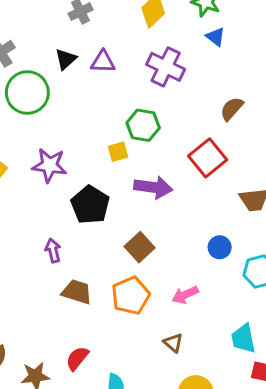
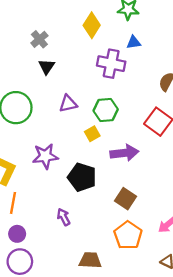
blue triangle: (216, 37) -> (134, 42), moved, turned -32
black triangle: (66, 59) -> (47, 67), moved
purple triangle: (103, 62) -> (68, 104), moved
brown trapezoid: (77, 292) -> (90, 260), moved

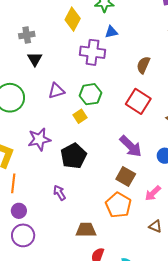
gray cross: (39, 39) -> (27, 35), turned 35
purple arrow: (124, 153) -> (131, 146), moved, turned 55
black pentagon: (82, 177) -> (74, 156), turned 30
brown square: (125, 199) -> (126, 177), moved

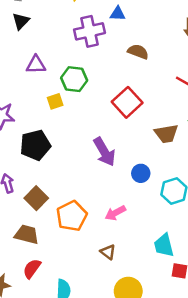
purple cross: (92, 52) -> (90, 31), turned -35
brown semicircle: (143, 65) -> (138, 52), moved, turned 72
brown square: (126, 177) -> (36, 198), moved

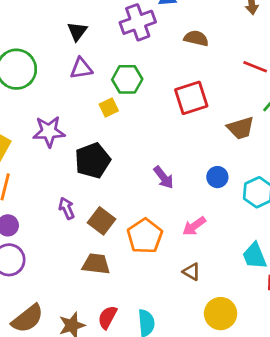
black triangle: (21, 21) -> (77, 31), moved
red square: (127, 102) -> (191, 98), turned 32
purple arrow: (104, 152) -> (164, 177), moved, size x0.7
red semicircle: (32, 269) -> (107, 317), moved

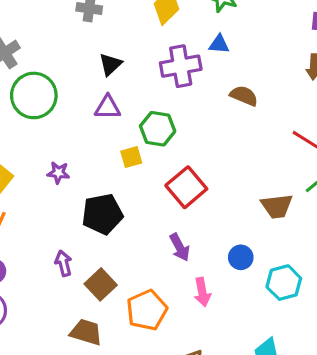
red square: (191, 98) -> (186, 187), moved, turned -32
purple star: (49, 132) -> (58, 173), size x0.6
pink arrow: (194, 226) -> (202, 292), moved, turned -75

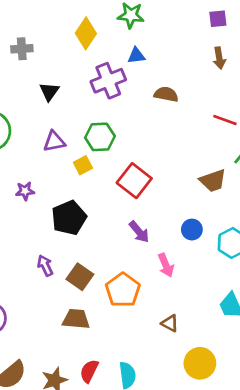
purple triangle: (108, 107) -> (54, 141), moved

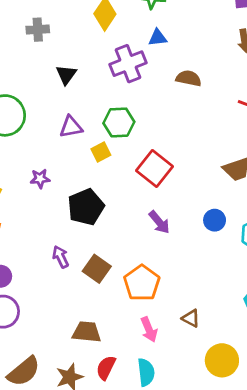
pink arrow: (166, 265) -> (149, 329), moved
brown trapezoid: (76, 319) -> (87, 332), moved

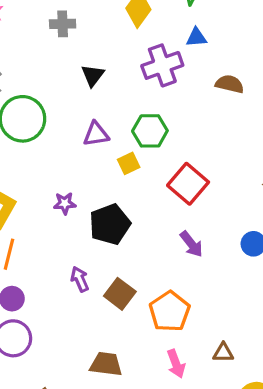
purple star: (40, 179) -> (65, 203), moved
brown triangle: (191, 318) -> (223, 353), turned -30

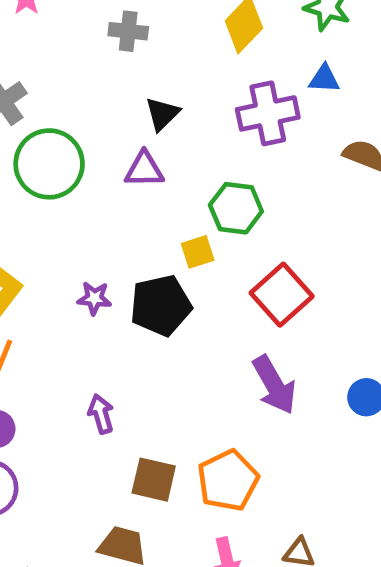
purple triangle: (96, 134) -> (144, 169), moved
black pentagon: (110, 224) -> (161, 305), moved
purple arrow: (191, 244) -> (274, 385), size x1.4
brown square: (120, 294) -> (154, 480), moved, turned -32

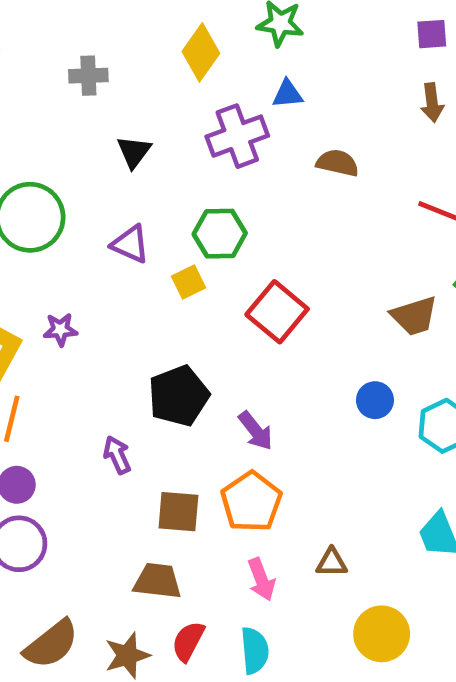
purple triangle: (144, 169) -> (130, 244), moved, turned 33
purple star: (94, 298) -> (60, 330), moved
black pentagon: (161, 305) -> (179, 396), moved
purple arrow: (274, 385) -> (256, 431), moved, size x0.7

